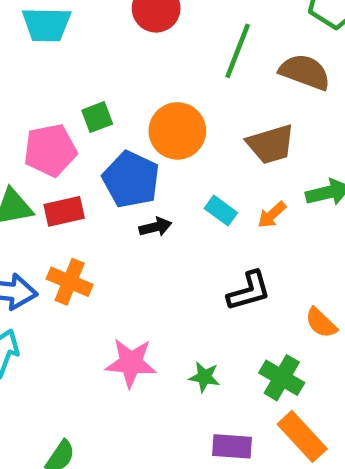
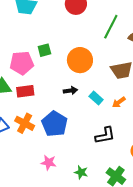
blue pentagon: (131, 179) -> (55, 124), moved
black arrow: (155, 227) -> (70, 91), moved
pink star: (131, 363) -> (49, 163), size x0.7

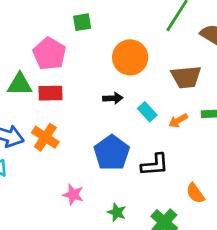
green square: (44, 50) -> (82, 22), moved
pink pentagon: (22, 63) -> (49, 54), turned 30
blue pentagon: (55, 124) -> (112, 153), moved

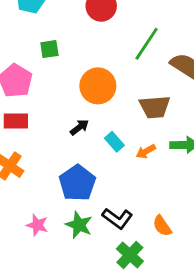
black arrow: (113, 98) -> (79, 127), turned -36
black L-shape: (155, 165) -> (117, 218), moved, turned 40
green star: (117, 212) -> (79, 225), moved, size x1.4

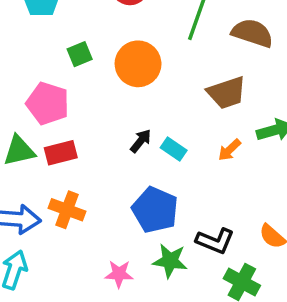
orange circle: (98, 86) -> (138, 64), moved
cyan rectangle: (114, 142) -> (174, 149), moved

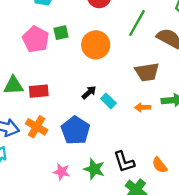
pink pentagon: (48, 103) -> (36, 39), moved
orange arrow: (229, 150) -> (143, 107), turned 32
blue pentagon: (155, 210) -> (75, 130), moved
black L-shape: (215, 241) -> (124, 162), turned 40

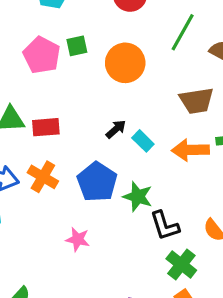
orange arrow: (143, 107) -> (190, 150), size x1.6
green star: (94, 169) -> (138, 197), moved

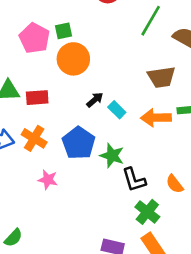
orange circle: (125, 63) -> (73, 59), moved
pink star: (78, 239) -> (48, 180), moved

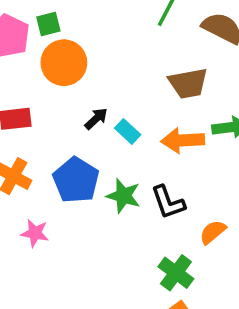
black L-shape: (134, 180) -> (168, 202), moved
orange semicircle: (175, 184) -> (213, 232), turned 90

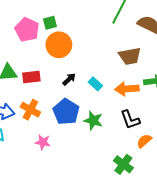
black arrow: (96, 119) -> (69, 79), moved
black L-shape: (168, 202) -> (130, 120), moved

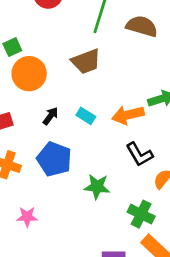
brown trapezoid: (130, 56) -> (86, 61), moved
green star: (93, 121) -> (97, 187), moved
pink star: (43, 142) -> (27, 217), moved

